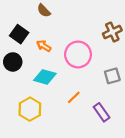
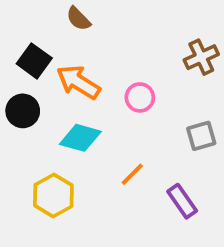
orange arrow: (44, 46) -> (78, 82), size x1.6
pink circle: (78, 54) -> (140, 97), size x0.6

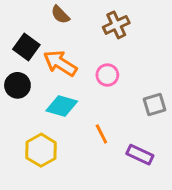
brown cross: (201, 57) -> (116, 25), moved
orange line: (132, 174) -> (101, 134), turned -72
purple rectangle: (182, 201) -> (140, 155), turned -30

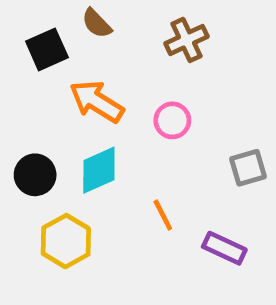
black square: (26, 47) -> (47, 49), moved, turned 30
black circle: (17, 85) -> (35, 175), moved
cyan diamond: (62, 106) -> (99, 170), turned -40

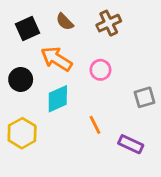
brown semicircle: (97, 23) -> (65, 22), moved
black circle: (35, 175) -> (21, 79), moved
yellow hexagon: (66, 241) -> (22, 133), moved

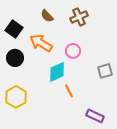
black square: (28, 29) -> (14, 29), moved, turned -30
cyan diamond: (58, 99) -> (57, 72), moved
purple rectangle: (131, 144) -> (95, 116), moved

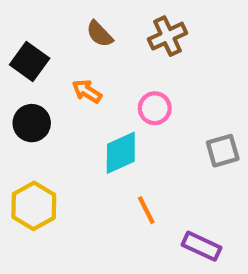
orange arrow: (41, 43) -> (87, 91), size x0.6
orange line: (69, 91) -> (146, 210), moved

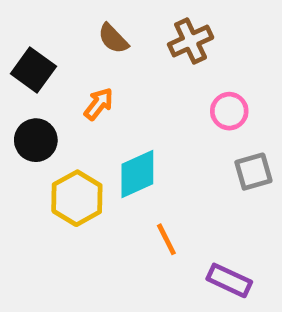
orange arrow: (87, 91) -> (99, 104), turned 96
pink circle: (155, 108) -> (229, 111), moved
yellow hexagon: (34, 206) -> (77, 198), moved

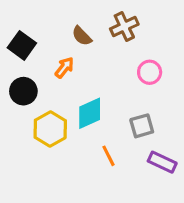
brown semicircle: (113, 39) -> (82, 36), moved
gray square: (253, 172) -> (142, 126), moved
purple rectangle: (229, 280) -> (162, 162), moved

